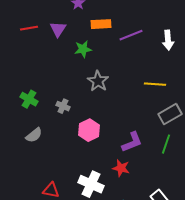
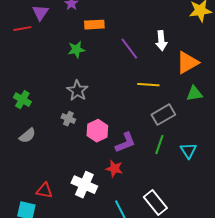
purple triangle: (58, 29) -> (40, 13), moved
purple line: (131, 35) -> (129, 49), moved, turned 75
gray star: (98, 81) -> (77, 91), moved
gray cross: (63, 106) -> (68, 119), moved
pink hexagon: (89, 130) -> (97, 131), moved

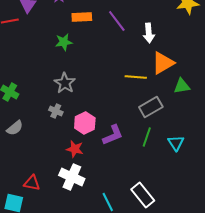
purple line: (129, 49) -> (117, 21), moved
orange triangle: (187, 63) -> (163, 63), moved
red star: (114, 169) -> (75, 149), moved

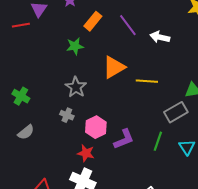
orange rectangle: (82, 17) -> (93, 21), turned -48
white arrow: (149, 33) -> (160, 37), turned 108
orange triangle: (163, 63) -> (114, 67), moved
gray rectangle: (151, 107) -> (176, 112), moved

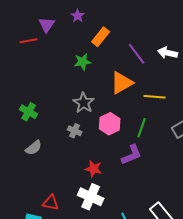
purple line: (128, 25) -> (137, 54), moved
pink hexagon: (96, 127) -> (110, 124), moved
green line: (158, 141) -> (142, 128), moved

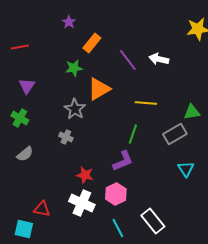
purple triangle: (47, 25) -> (27, 86), moved
orange triangle: (122, 83) -> (99, 89), moved
pink hexagon: (110, 124) -> (116, 194), moved

